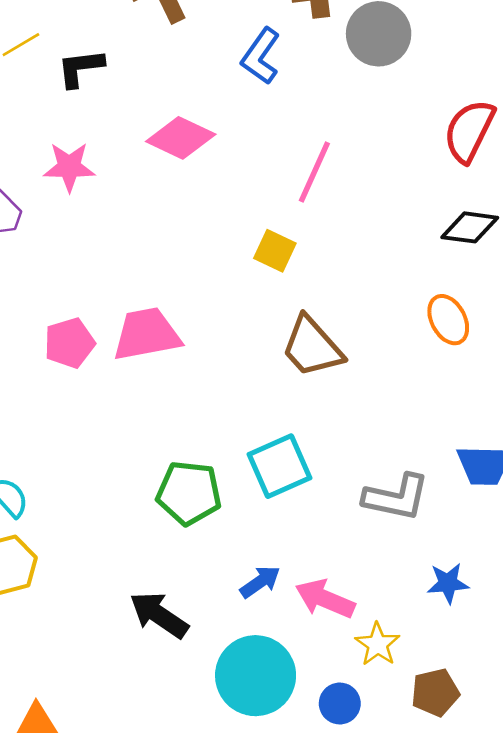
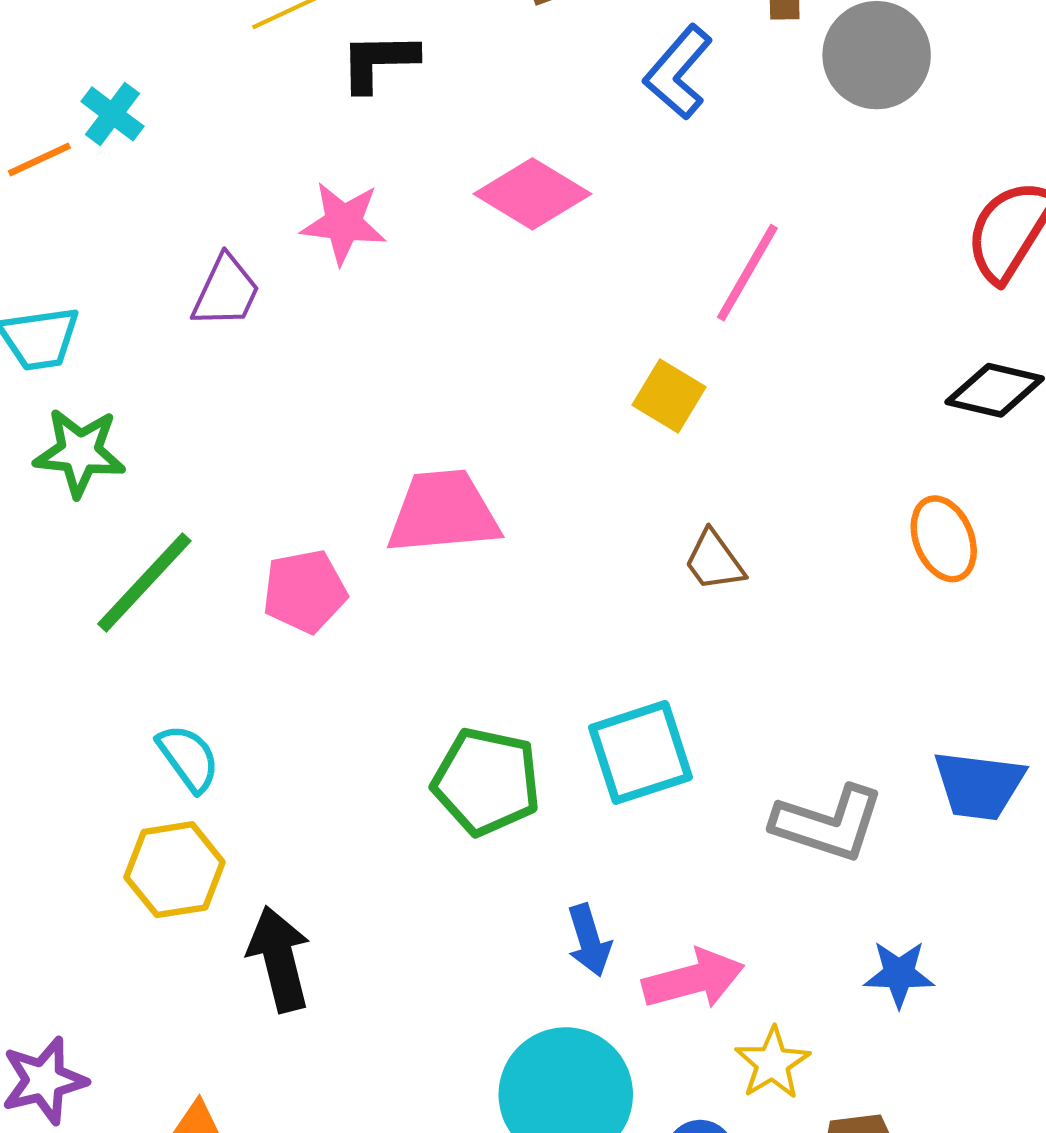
pink pentagon: (69, 343) -> (305, 591), moved
brown trapezoid: (312, 347) -> (714, 561), size x0.6
blue arrow: (260, 582) -> (589, 940), turned 102
pink arrow: (325, 599) -> (693, 979), turned 136
black arrow: (159, 615) -> (279, 959), moved, turned 36

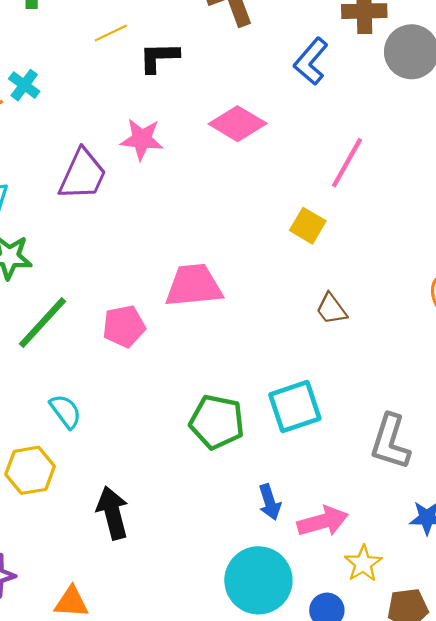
purple trapezoid: (226, 291) -> (83, 175), size x1.4
gray L-shape: (828, 823) -> (390, 442), turned 90
yellow hexagon: (175, 870) -> (30, 470), moved

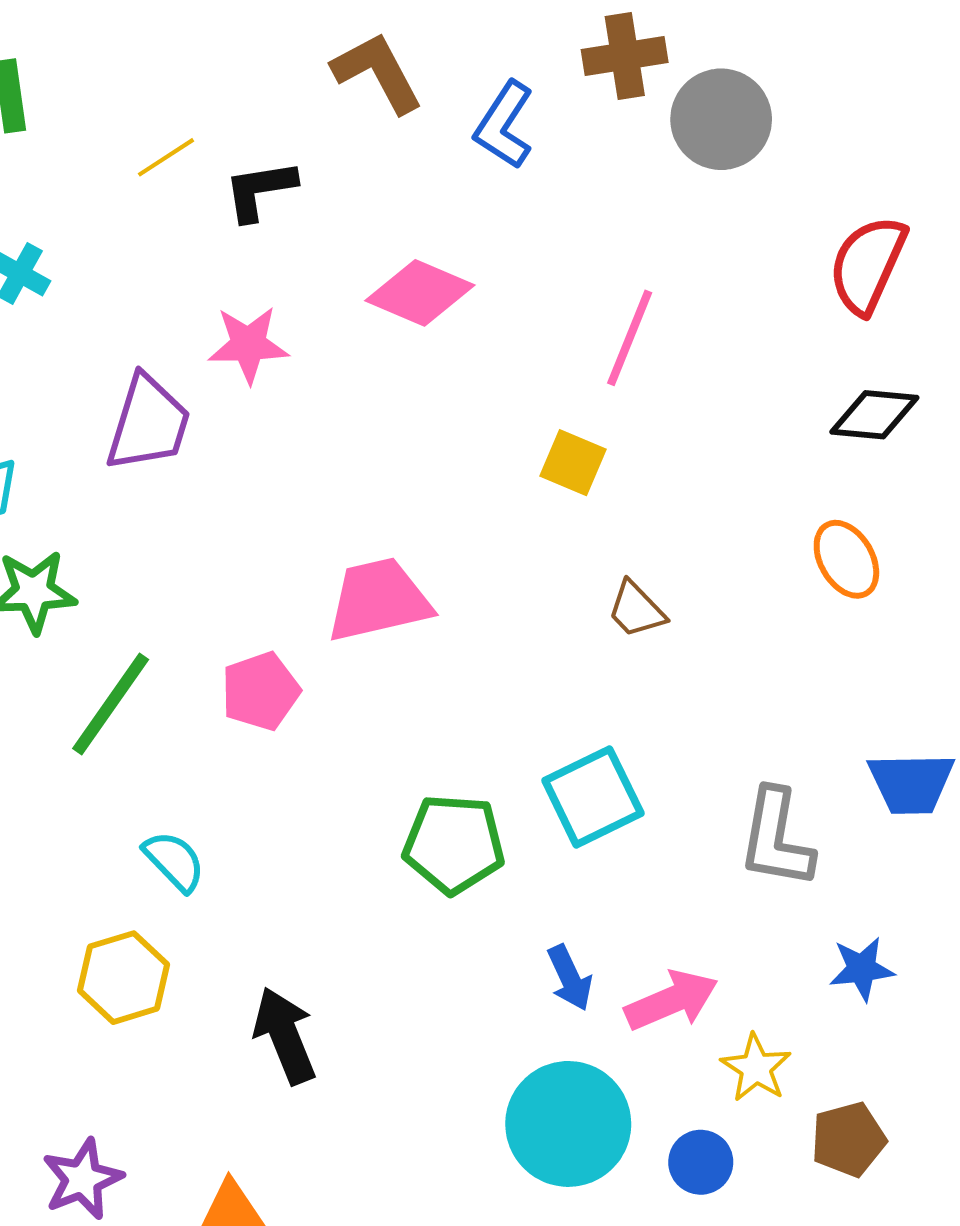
blue L-shape: (311, 61) -> (504, 125), moved

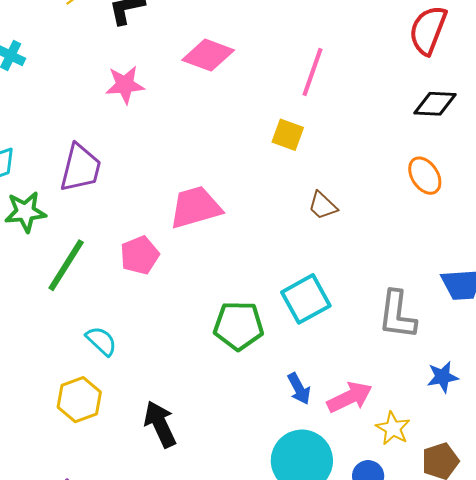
purple trapezoid: (148, 423) -> (80, 168), moved

